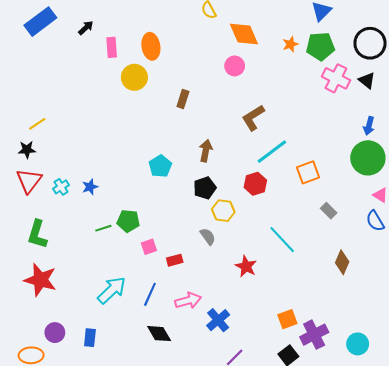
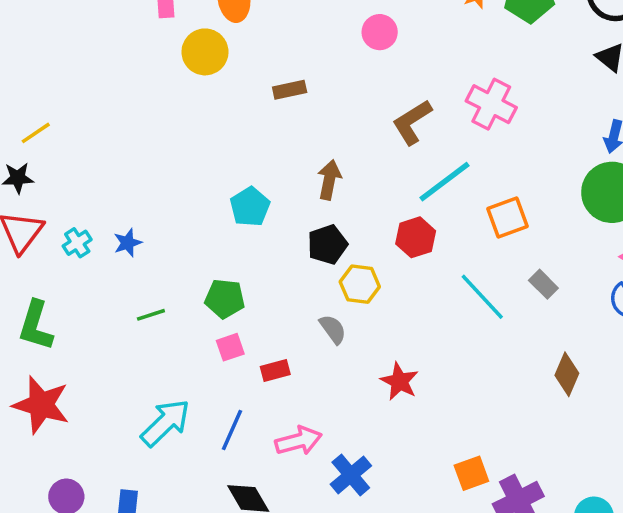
pink cross: (336, 78) -> (491, 104), moved
brown rectangle: (183, 99) -> (290, 90), turned 60
green pentagon: (128, 221) -> (225, 299), moved
cyan line: (282, 240) -> (482, 297), moved

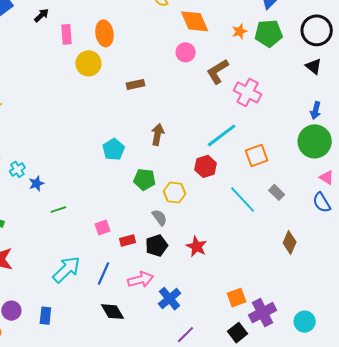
brown L-shape: (412, 122) -> (218, 71), moved
blue star: (128, 243) -> (36, 183), moved
black pentagon: (327, 245) -> (157, 246), moved
green pentagon: (225, 299) -> (145, 179), moved

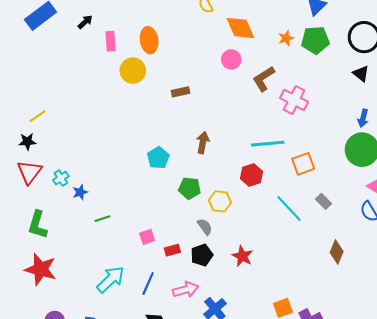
cyan line: (222, 135) -> (268, 144), turned 32

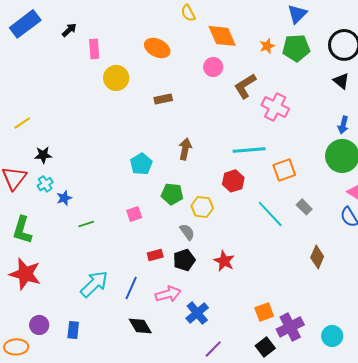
orange ellipse: (149, 40) -> (157, 48), moved, turned -55
black star: (27, 142) -> (43, 155), moved
pink square: (147, 237) -> (134, 214), moved

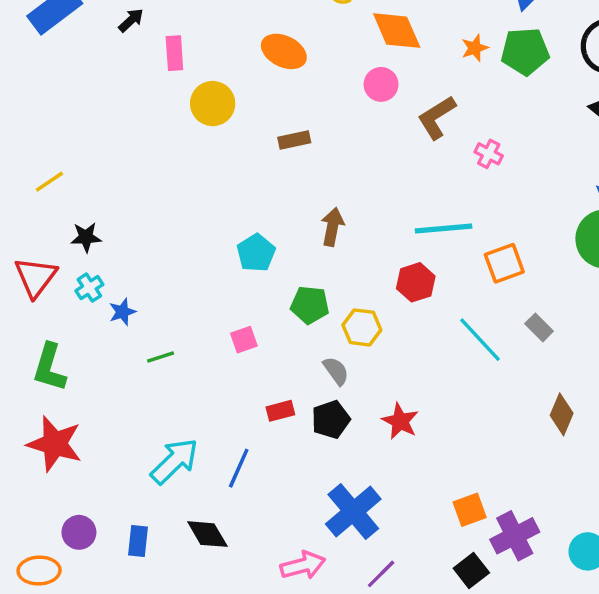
pink cross: (275, 107) -> (489, 154), size x0.6
pink arrow: (168, 294) -> (303, 565), moved
blue cross: (197, 313) -> (353, 511), size x1.4
black diamond: (140, 326) -> (207, 534), moved

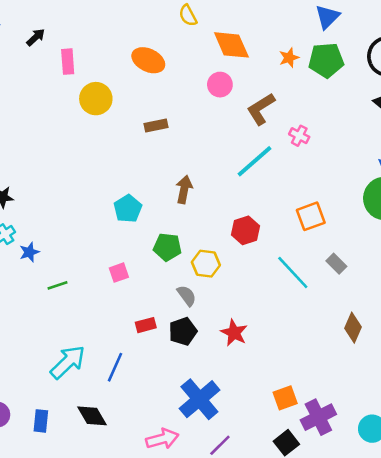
cyan line: (444, 229) -> (254, 161), moved, turned -36

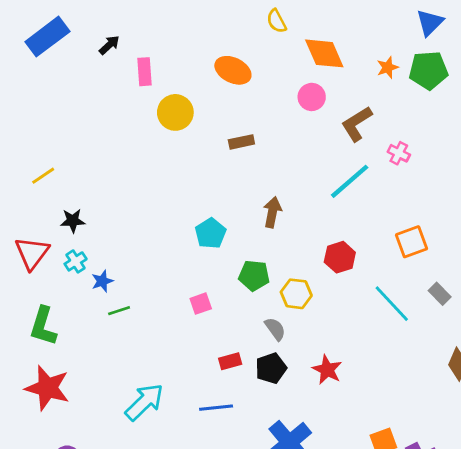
green line: (57, 285) -> (119, 311), moved
blue line: (115, 367) -> (216, 408), moved, turned 60

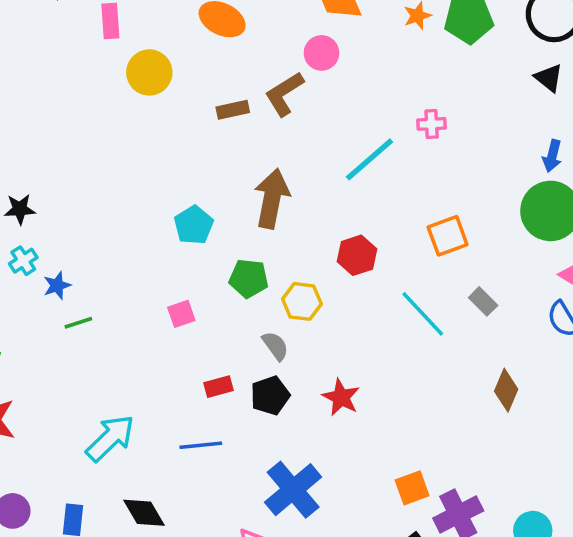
brown L-shape: (357, 124) -> (284, 94), moved
pink cross: (399, 153) -> (432, 124), turned -30
brown arrow: (272, 212) -> (272, 199), size x1.5

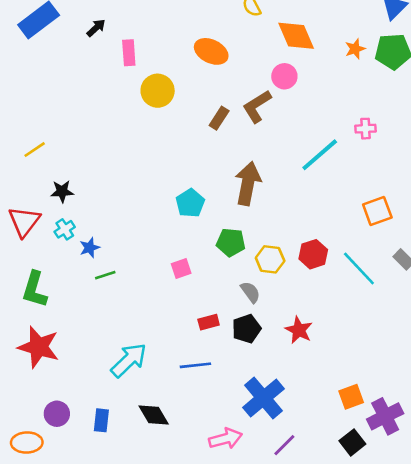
brown rectangle: (233, 110) -> (219, 118), turned -45
red hexagon: (357, 255) -> (313, 254), moved

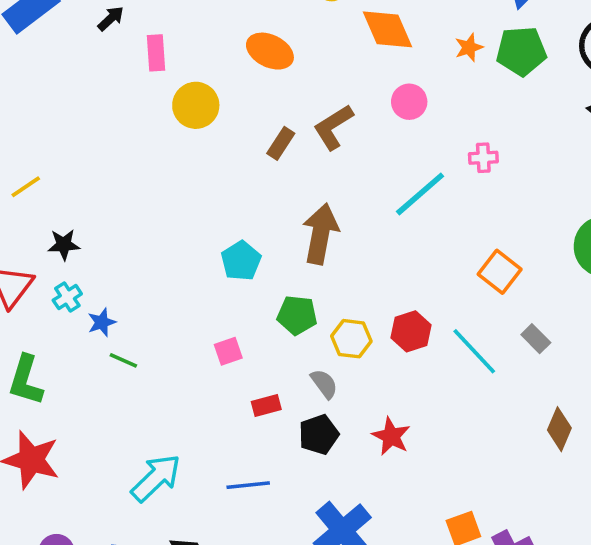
pink circle: (284, 76) -> (409, 102), moved
orange square: (377, 211) -> (500, 272), turned -32
green line: (105, 275) -> (123, 360), turned 42
red rectangle: (209, 322) -> (266, 406), moved

